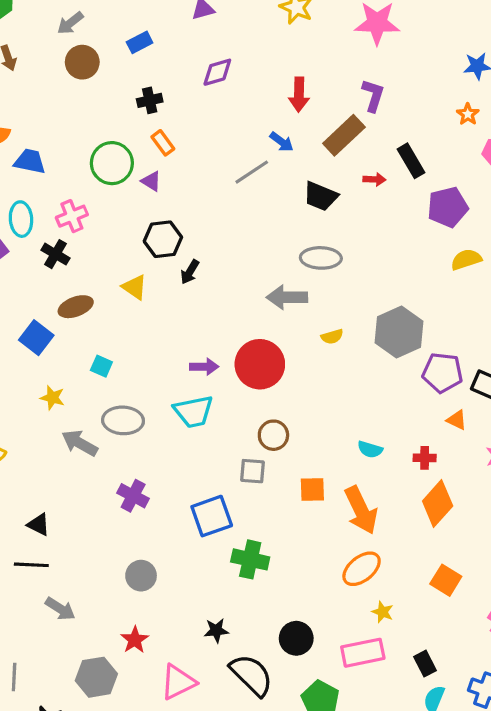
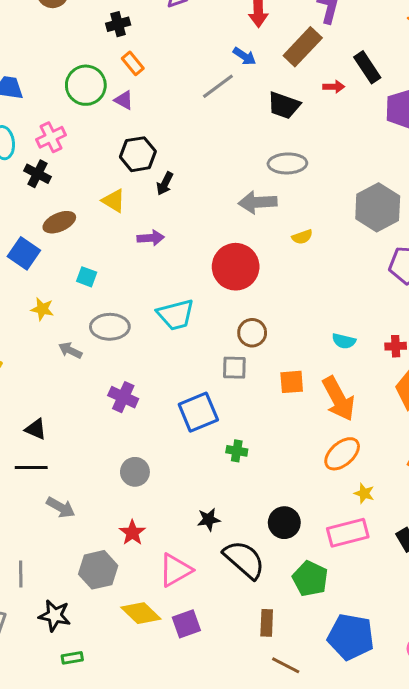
gray hexagon: (399, 332) -> (378, 207), moved
purple arrow: (204, 367) -> (151, 238), moved
gray arrow: (80, 443) -> (70, 350), size x0.7
green cross: (250, 559) -> (237, 451), size x0.6

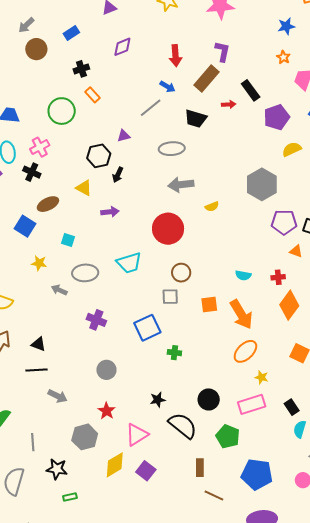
purple triangle: (124, 100) -> (124, 136), moved, turned -40
gray ellipse: (287, 163) -> (172, 149), moved
yellow diamond: (141, 613) -> (115, 465), turned -72
purple square: (186, 624) -> (146, 471), turned -30

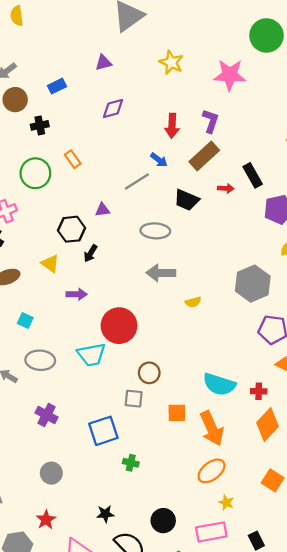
purple L-shape: (222, 51) -> (211, 121), moved
black cross: (81, 69) -> (40, 125), moved
red circle: (168, 229) -> (119, 326), moved
cyan semicircle: (243, 275) -> (219, 384), size x1.8

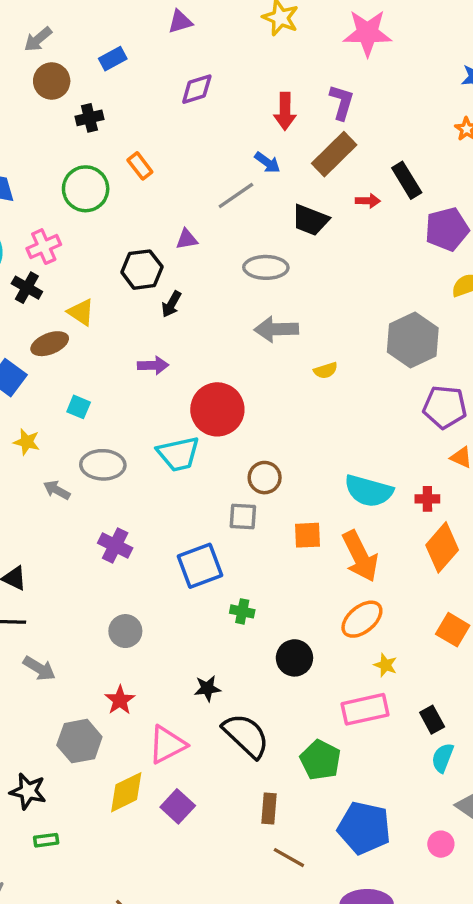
yellow triangle: (50, 264) -> (81, 312), moved
black circle: (163, 521) -> (294, 658), moved

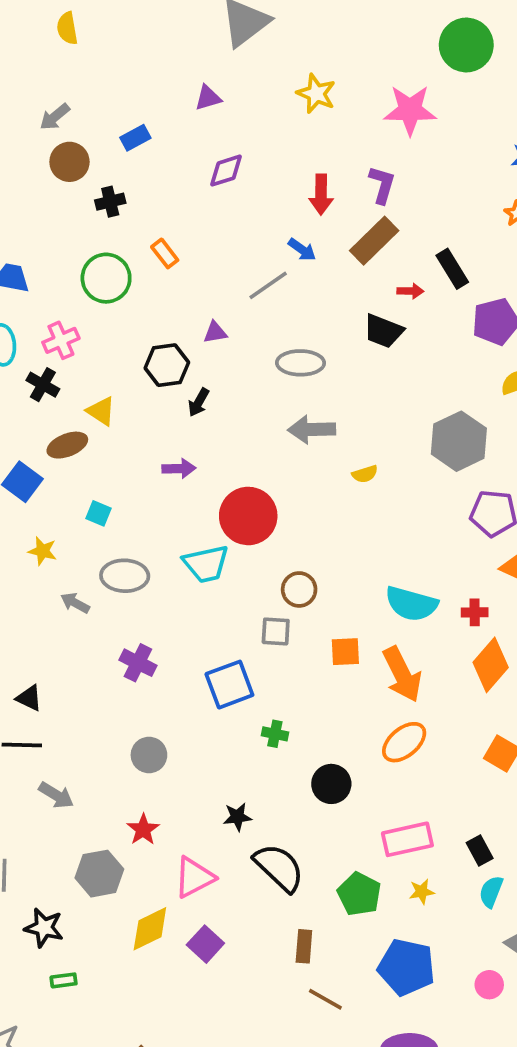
black trapezoid: (310, 220) -> (383, 331), moved
yellow star: (385, 665) -> (422, 892), moved, turned -30

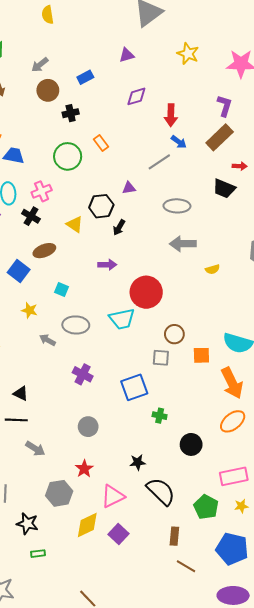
red arrow: (321, 194) -> (171, 115), moved
yellow triangle: (101, 411) -> (75, 224), moved
orange square: (345, 652) -> (201, 355), moved

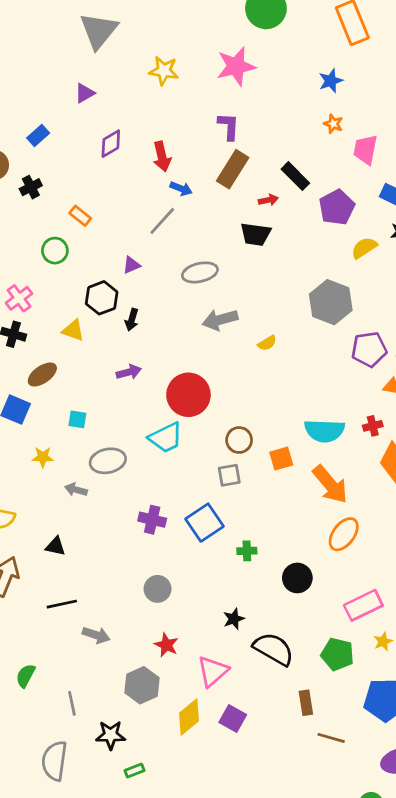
green circle: (68, 156) -> (55, 251), moved, size x0.7
purple cross: (83, 374) -> (152, 520), moved
black triangle: (21, 393) -> (55, 546), moved

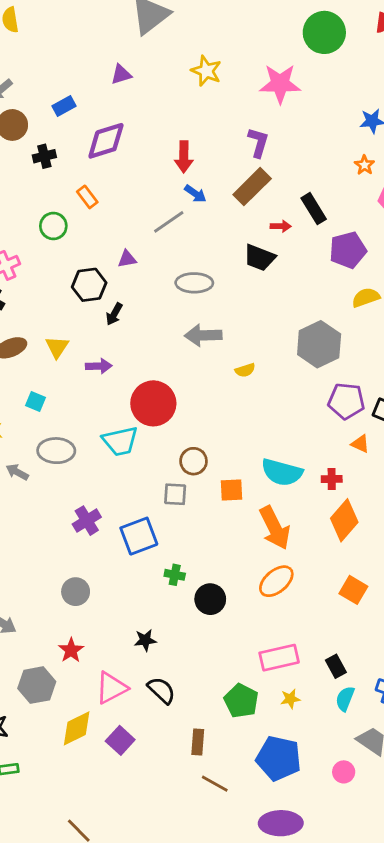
purple diamond: (111, 144) -> (106, 141), moved, size x1.4
yellow triangle: (73, 330) -> (57, 347), moved, turned 30
purple cross: (152, 520) -> (87, 521), turned 32
black circle: (297, 578) -> (210, 599), moved
black semicircle: (274, 649) -> (161, 690), moved, size x0.7

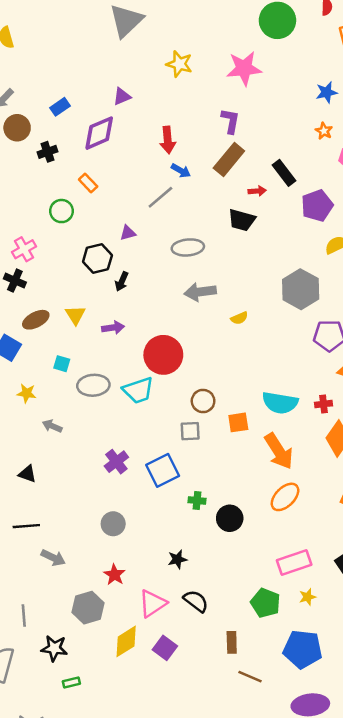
purple triangle: (121, 74) -> (122, 96), moved
gray ellipse: (56, 451) -> (93, 385), moved

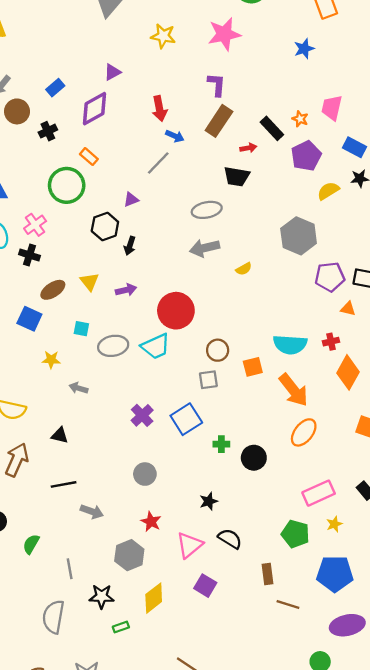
orange star: (324, 131) -> (300, 119), moved
green circle: (61, 211) -> (67, 185), size x1.6
gray ellipse: (188, 247) -> (207, 210), moved
yellow diamond: (126, 641) -> (154, 598), moved

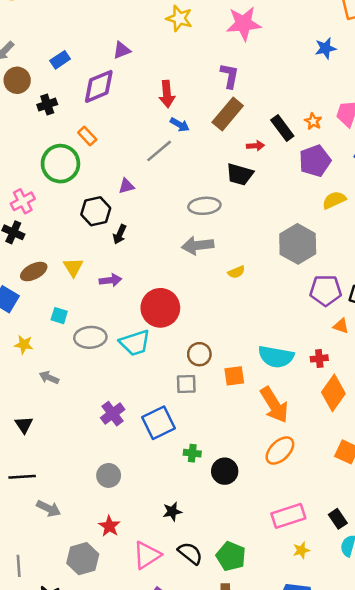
black triangle: (60, 435) -> (24, 425), turned 36
green pentagon: (295, 534) -> (231, 556), moved

